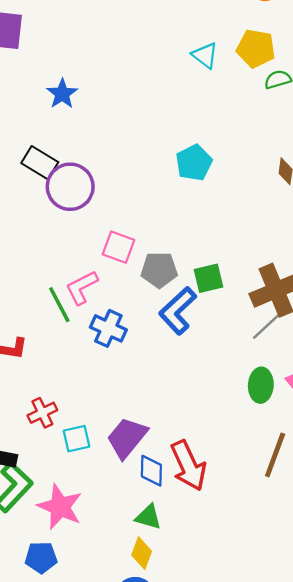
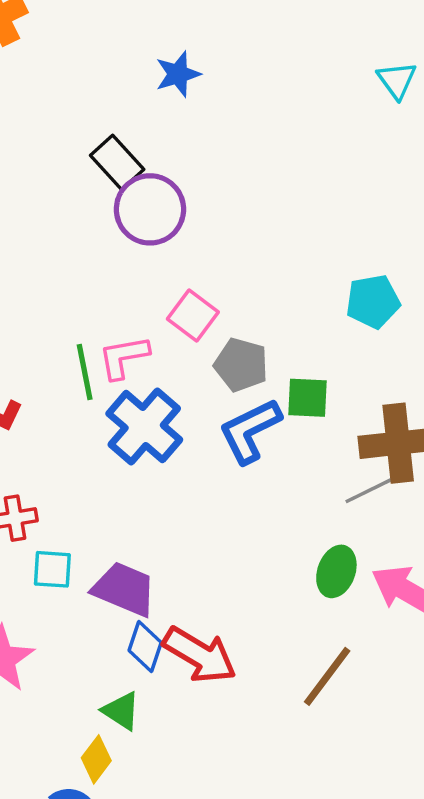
cyan pentagon: (194, 163) -> (373, 301), moved
blue cross: (108, 328) -> (144, 427), size x1.4
purple trapezoid: (127, 438) -> (124, 589), turned 57
red arrow: (188, 466) -> (200, 655), turned -51

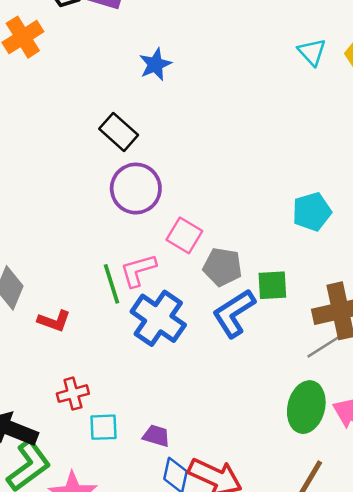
purple circle: (150, 209) -> (136, 189), moved
green ellipse: (336, 571) -> (306, 407), size x1.4
purple trapezoid: (124, 589) -> (156, 436), size x0.6

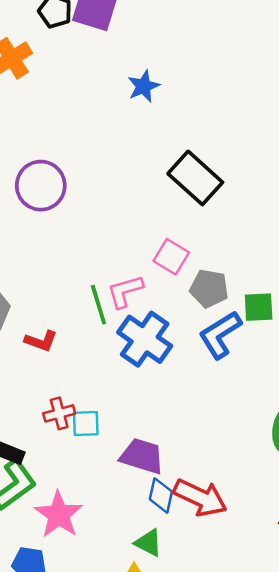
black rectangle: (119, 132) -> (195, 178), moved, size x1.4
purple circle: (136, 189) -> (41, 186), moved
cyan square: (104, 427) -> (86, 424), moved
purple trapezoid: (156, 436) -> (142, 456), size x1.6

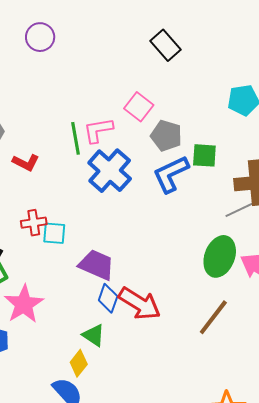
black rectangle: (195, 178) -> (165, 45), size x0.7
purple circle: (41, 186) -> (40, 37), size x0.7

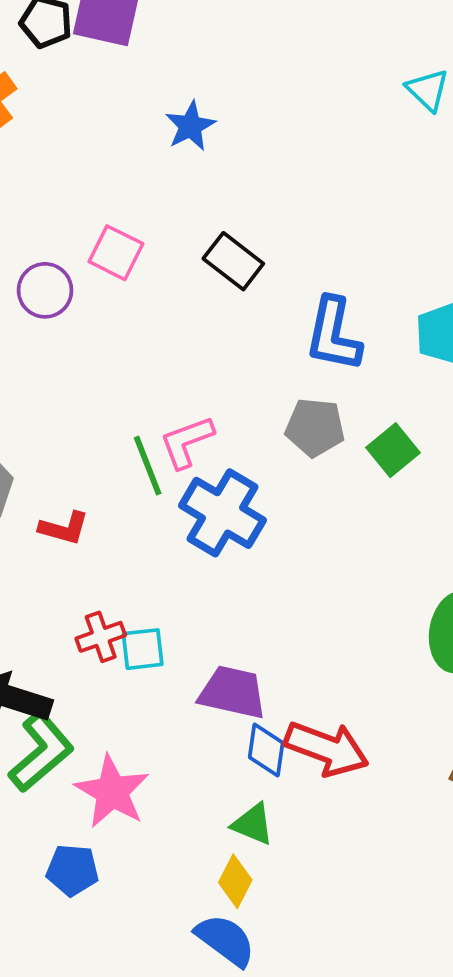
black rectangle: (165, 45) -> (233, 261), moved
pink square: (139, 107) -> (116, 253), moved
green square: (204, 155) -> (393, 450), turned -32
blue L-shape: (171, 174) -> (333, 334), moved, turned -42

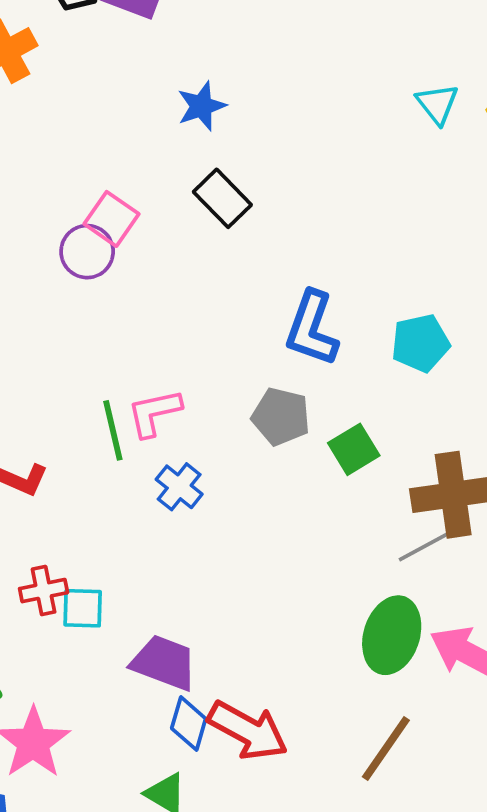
black rectangle: (233, 261) -> (222, 198), moved
purple circle: (45, 290) -> (87, 252), moved
blue cross: (222, 513) -> (179, 487), size x0.6

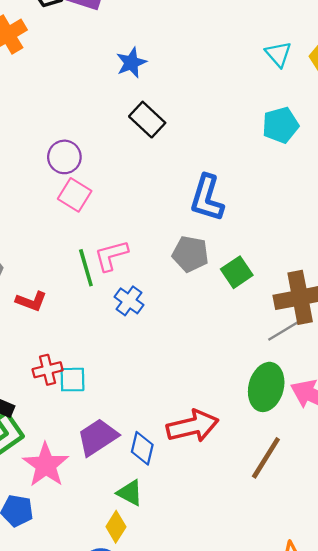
pink square: (112, 219) -> (75, 195), moved
cyan pentagon: (420, 343) -> (281, 125), moved
purple trapezoid: (164, 663) -> (98, 437), moved, turned -51
red arrow: (248, 730) -> (193, 426), moved, turned -39

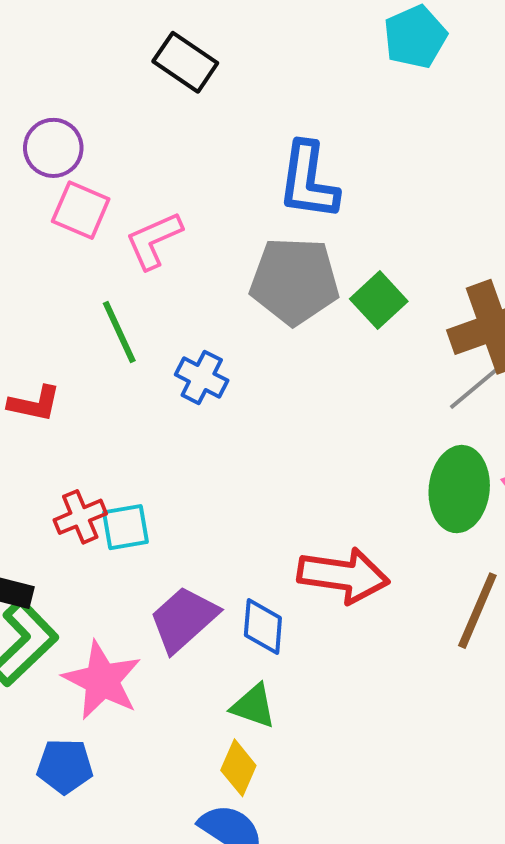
gray pentagon: (190, 254) -> (294, 281), size x1.4
pink L-shape: (111, 255) -> (154, 240), moved
red arrow: (193, 426) -> (343, 575), turned 30

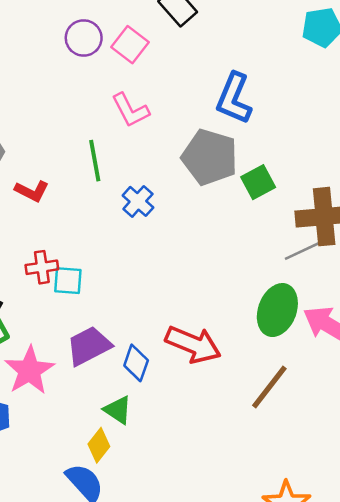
pink square: (81, 210) -> (130, 45), moved
pink L-shape: (154, 240) -> (130, 110), turned -108

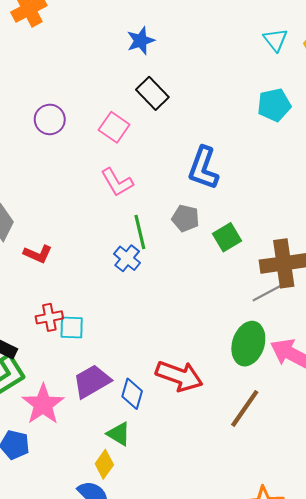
purple circle: (84, 38) -> (50, 119), moved
gray pentagon: (210, 157) -> (185, 218), size x0.6
green line: (95, 161) -> (140, 232), moved

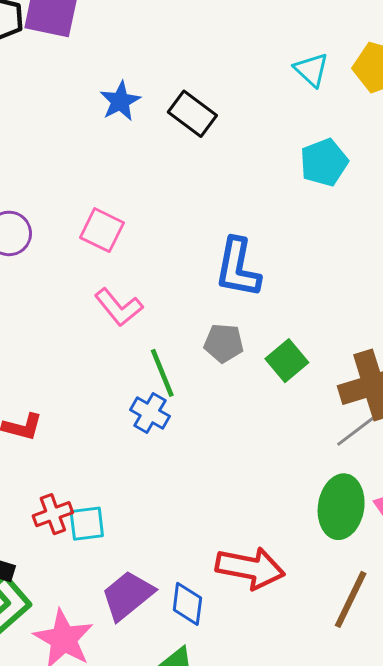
black rectangle: (152, 93) -> (192, 114), moved

